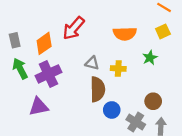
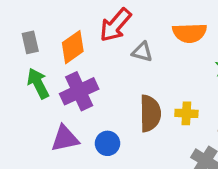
gray triangle: (92, 63) -> (142, 52), moved
yellow cross: (118, 69) -> (186, 113), moved
blue circle: (112, 110) -> (108, 143), moved

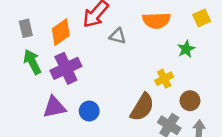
brown semicircle: (150, 113) -> (142, 107), moved, turned 32
yellow cross: (186, 113) -> (164, 79), moved, turned -30

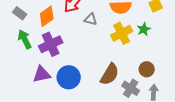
gray rectangle: (26, 28) -> (20, 13), turned -40
yellow cross: (164, 79) -> (122, 33), moved, size x1.5
blue circle: (89, 111) -> (69, 77), size x1.5

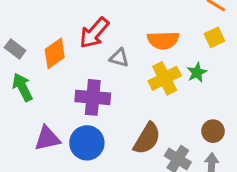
purple cross: (51, 44) -> (93, 97), moved, turned 30
brown circle: (147, 69) -> (213, 131), moved

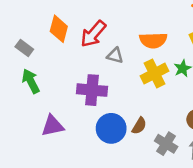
orange diamond: (55, 53) -> (59, 29), moved, turned -40
brown semicircle: (147, 138) -> (139, 126), size x0.6
blue circle: (87, 143) -> (111, 128), moved

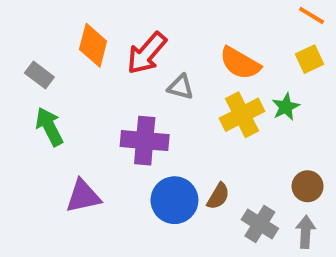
orange semicircle: (153, 40) -> (240, 63), turned 32

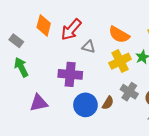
gray cross: (260, 224) -> (129, 92), moved

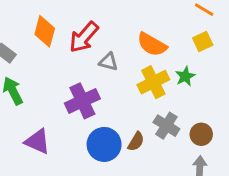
purple cross: (70, 74) -> (82, 101), turned -30
purple triangle: (39, 103) -> (37, 142), turned 36

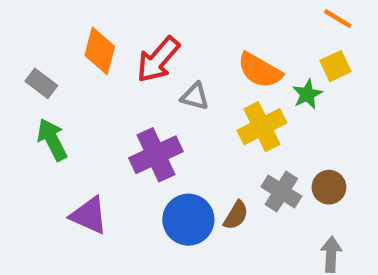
green star: (185, 76) -> (307, 94), moved
brown circle: (201, 134) -> (329, 187), moved

